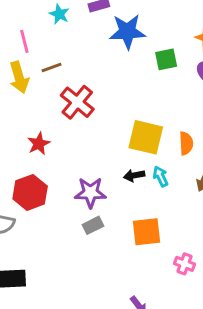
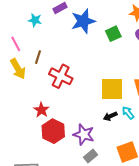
brown line: (51, 67) -> (38, 57), turned -40
red hexagon: (30, 192) -> (53, 131), moved
purple star: (90, 193) -> (84, 135), turned 30

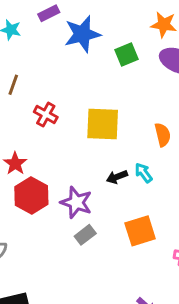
red cross: (61, 76) -> (46, 115), size x0.7
yellow square: (112, 89) -> (103, 124), moved

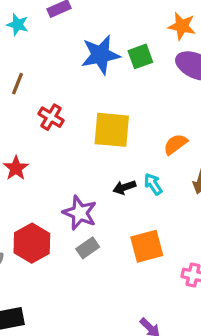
blue star: (82, 34) -> (100, 55), moved
orange semicircle: (163, 135) -> (175, 144), turned -115
red hexagon: (31, 195) -> (32, 243), moved

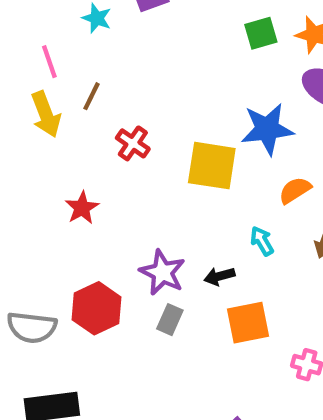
blue star: (100, 55) -> (267, 129), moved
green square: (140, 56) -> (261, 33), moved
black arrow: (124, 187) -> (219, 276), moved
gray rectangle: (88, 248) -> (170, 320), turned -35

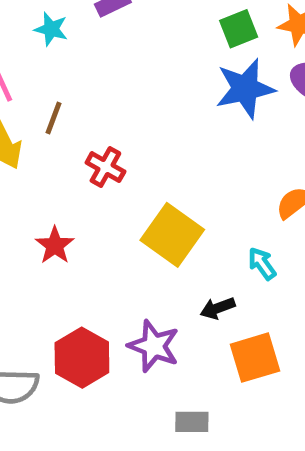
blue star: (267, 129) -> (245, 89), moved
yellow square: (212, 166) -> (172, 235), moved, turned 32
purple star: (162, 272) -> (154, 346), moved
gray rectangle: (170, 320) -> (192, 422), moved, turned 72

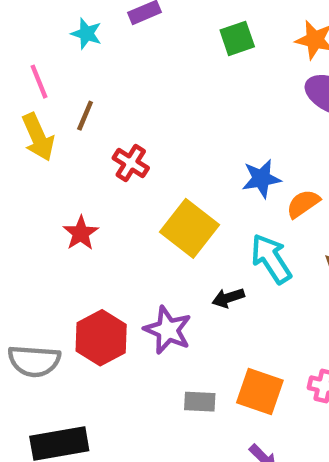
green square: (239, 29) -> (237, 38), moved
blue star: (245, 89) -> (261, 179), moved, size x0.7
cyan arrow: (262, 264) -> (271, 259), size x1.6
orange square: (255, 358) -> (260, 392), moved, turned 33

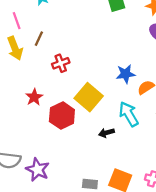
red cross: (131, 163) -> (61, 63), turned 35
purple star: (168, 330) -> (38, 170), moved
red hexagon: (101, 338) -> (62, 116), moved

